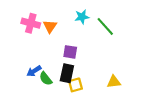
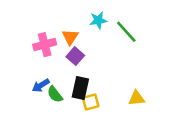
pink cross: (31, 23) -> (45, 45), moved, turned -30
orange triangle: (50, 26) -> (70, 37), moved
purple square: (70, 52) -> (75, 56), moved, turned 32

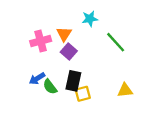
green line: (126, 32) -> (116, 42), moved

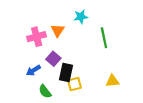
green line: (116, 42) -> (104, 38), turned 30
purple square: (69, 52) -> (53, 59), moved
green semicircle: (50, 87) -> (45, 91), moved

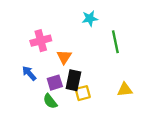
orange triangle: (58, 30) -> (64, 57), moved
purple square: (53, 59) -> (55, 83), moved, turned 32
blue arrow: (33, 70) -> (29, 73), moved, turned 80

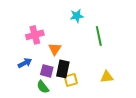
blue arrow: (29, 73) -> (25, 63), turned 104
purple square: (55, 83) -> (47, 71), turned 32

